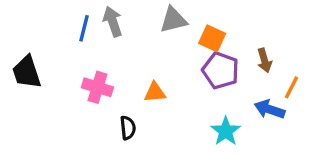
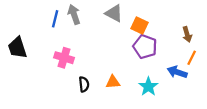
gray triangle: (173, 20) -> (114, 13), turned 42
brown arrow: (264, 60) -> (187, 34), moved
orange triangle: (155, 92) -> (113, 82), moved

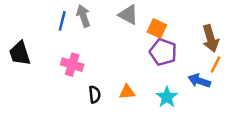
brown arrow: (187, 34) -> (210, 38), size x1.5

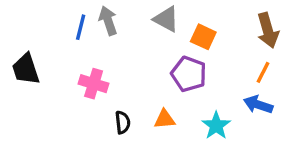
brown arrow: (210, 38) -> (268, 30), moved
purple pentagon: (163, 52) -> (189, 74), moved
orange line: (215, 65) -> (263, 72), moved

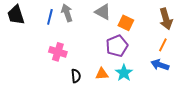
black trapezoid: (26, 69) -> (16, 15), moved
purple pentagon: (189, 74) -> (117, 46), turned 30
cyan star: (216, 126) -> (124, 73), moved

